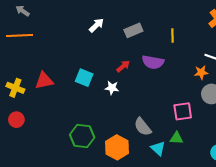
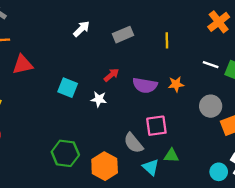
purple semicircle: (153, 62) -> (145, 85), moved
orange star: (201, 72) -> (176, 84), moved
red triangle: (44, 81) -> (23, 65), moved
pink square: (183, 111) -> (156, 126), moved

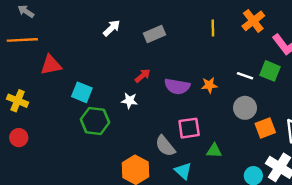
yellow line: (167, 40) -> (213, 28), moved
white line: (211, 65) -> (245, 76), moved
cyan square: (68, 88) -> (82, 92), moved
green hexagon: (65, 153) -> (95, 121), moved
green triangle: (171, 156) -> (214, 151), moved

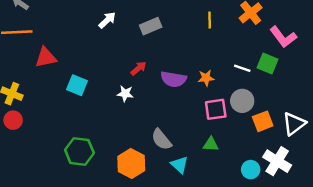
green hexagon: (95, 121) -> (79, 151), moved
pink square: (189, 128) -> (216, 109), moved
red circle: (19, 138) -> (13, 120), moved

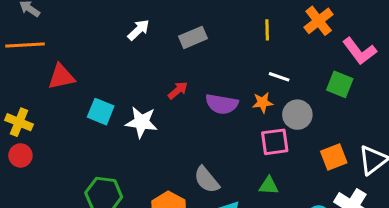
white line: (242, 68) -> (279, 77), moved
white star: (125, 94) -> (142, 122), moved, size x1.5
gray circle: (242, 101) -> (297, 115), moved

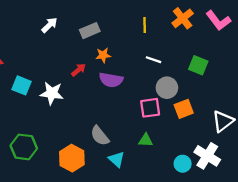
pink L-shape: (359, 51) -> (218, 21), moved
orange star: (263, 103) -> (103, 55), moved
orange square: (334, 157) -> (184, 109), moved

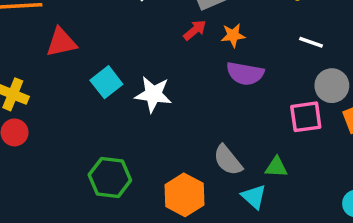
red arrow: (79, 70) -> (195, 30), moved
cyan square: (22, 85) -> (106, 82), turned 30
green triangle: (146, 140) -> (276, 167), moved

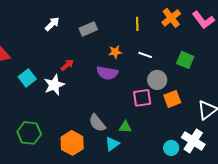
red arrow: (195, 30) -> (67, 65), moved
orange star: (233, 35) -> (115, 52), moved
white star: (153, 94) -> (54, 85), turned -30
cyan triangle: (254, 197) -> (112, 144), turned 42

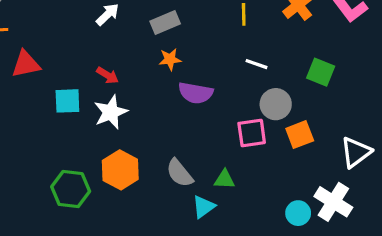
orange star: (115, 52) -> (170, 59), moved
red arrow: (67, 65) -> (107, 75), moved, turned 72
cyan square: (27, 78) -> (67, 101), turned 36
orange hexagon: (72, 143) -> (120, 170), moved

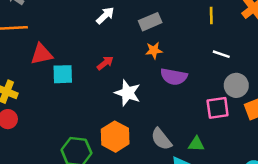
red arrow: (107, 75) -> (105, 63), turned -70
cyan square: (67, 101) -> (63, 74), moved
white star: (111, 112) -> (128, 93), moved, turned -30

